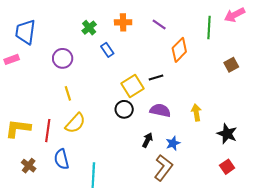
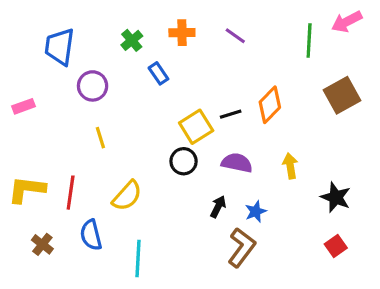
blue trapezoid: (25, 32) -> (60, 47), moved
orange diamond: (179, 50) -> (270, 105), moved
pink rectangle: (12, 59) -> (24, 106), moved
brown square: (231, 65) -> (342, 95), size x1.6
yellow semicircle: (75, 123) -> (127, 196), moved

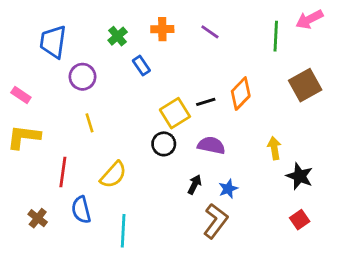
pink rectangle: (24, 106) -> (21, 95), turned 54
yellow arrow: (290, 166) -> (274, 148), moved
yellow L-shape: (27, 189) -> (24, 137), moved

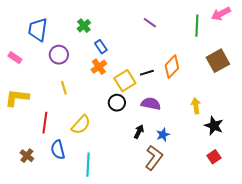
orange cross: (162, 29) -> (99, 67), moved, turned -35
pink rectangle: (21, 95) -> (15, 58), moved

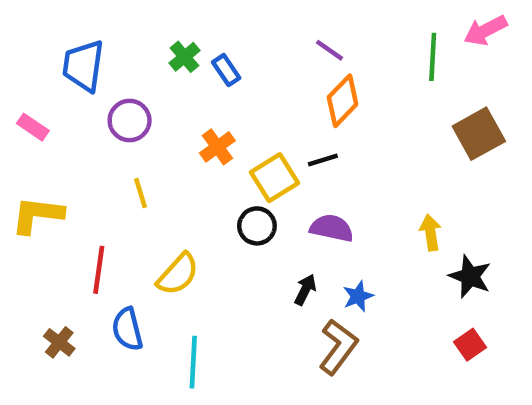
blue rectangle: (101, 47) -> (226, 70), moved
orange diamond: (172, 67) -> (343, 101), moved

